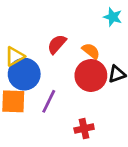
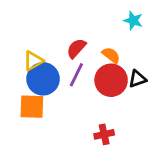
purple line: (49, 101) -> (76, 75), moved

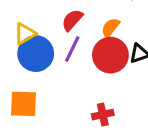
orange semicircle: (111, 55) -> (110, 28), turned -90
orange square: (32, 107) -> (23, 104), moved

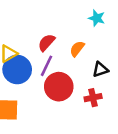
red circle: (110, 55) -> (59, 87), moved
red cross: (103, 115) -> (93, 98), moved

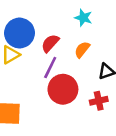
cyan star: (97, 18) -> (83, 18), moved
blue circle: (17, 70) -> (20, 33), moved

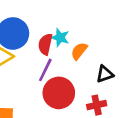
cyan star: (83, 18) -> (60, 38), moved
red semicircle: (50, 43) -> (45, 44), turned -30

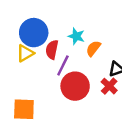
red semicircle: (45, 44) -> (52, 50), moved
red cross: (97, 105) -> (109, 86), moved, turned -35

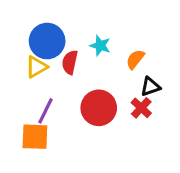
orange semicircle: (93, 48) -> (135, 59), moved
purple line: (63, 65) -> (46, 111), moved

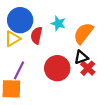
orange semicircle: (135, 59) -> (83, 33), size x1.5
black triangle: (150, 87) -> (81, 57), moved

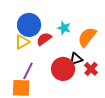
red semicircle: (36, 35) -> (44, 39), turned 42
black triangle: (81, 57) -> (76, 59), moved

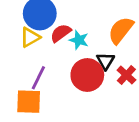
cyan star: (64, 28) -> (79, 40), moved
black triangle: (76, 59) -> (105, 61), turned -40

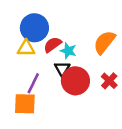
yellow triangle: (30, 37) -> (26, 48), turned 30
black triangle: (105, 61) -> (62, 69), moved

